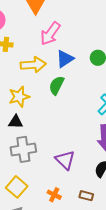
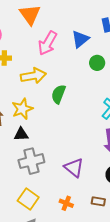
blue triangle: (65, 59) -> (80, 39), moved

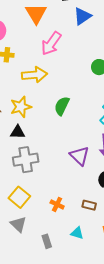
blue triangle: (80, 39) -> (82, 16), moved
green semicircle: (58, 94) -> (62, 106), moved
purple triangle: (74, 168) -> (80, 156), moved

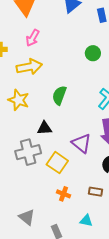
pink arrow: (51, 43) -> (33, 38), moved, size x0.7
yellow star: (21, 107) -> (19, 100), turned -30
black triangle: (18, 132) -> (44, 128), moved
yellow square: (19, 197) -> (57, 163), moved

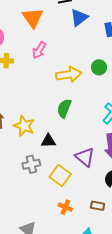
yellow arrow: (29, 67) -> (69, 74), moved
yellow star: (19, 100) -> (24, 126), moved
gray cross: (28, 152) -> (31, 164), size x0.7

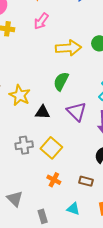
purple triangle: (85, 157) -> (77, 112), moved
gray cross: (31, 164) -> (24, 145), moved

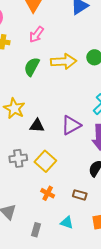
green semicircle: (61, 81) -> (32, 67), moved
purple triangle: (77, 112) -> (71, 125), turned 45
gray rectangle: (43, 216) -> (36, 230), turned 32

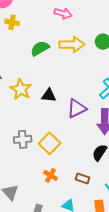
pink arrow: (37, 35) -> (63, 13), moved, turned -114
green semicircle: (32, 67) -> (40, 48), turned 30
black triangle: (37, 126) -> (49, 95), moved

